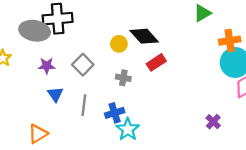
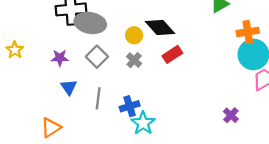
gray ellipse: (35, 31) -> (90, 23), moved
gray cross: (123, 78) -> (134, 60), moved, turned 32

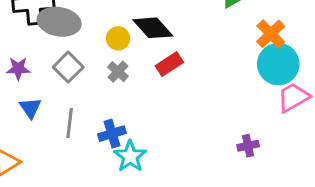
orange cross: (248, 32) -> (271, 34), turned -35
purple cross: (231, 115) -> (248, 146), turned 35

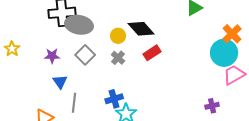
orange cross: (271, 34) -> (232, 34), moved
gray line: (70, 123) -> (74, 103), moved
purple cross: (248, 146) -> (212, 106), moved

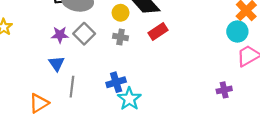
cyan circle: (224, 53) -> (237, 32), size x0.7
purple star: (52, 56) -> (60, 35), moved
gray cross: (118, 58) -> (121, 37), turned -32

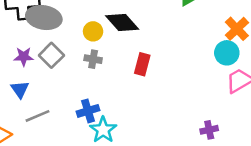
red rectangle: (158, 32) -> (142, 64), moved, turned -42
gray line: (72, 87) -> (38, 116), turned 60
purple cross: (224, 90) -> (209, 130), moved

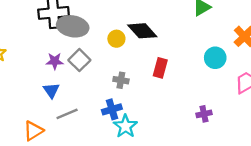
cyan circle: (227, 53) -> (215, 58), moved
gray cross: (93, 59) -> (121, 80), moved
purple cross: (209, 130) -> (204, 114), moved

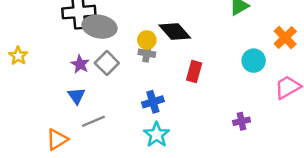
purple star: (55, 61) -> (80, 64), turned 30
gray cross: (121, 80) -> (147, 53), moved
blue cross: (112, 109) -> (153, 102), moved

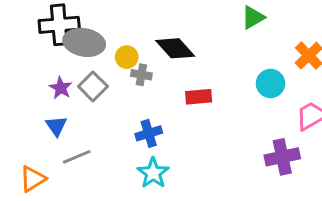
yellow circle: (147, 40) -> (127, 57), moved
red rectangle: (194, 72) -> (199, 97), turned 70
purple cross: (241, 121) -> (282, 157), moved, size x1.6

